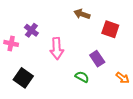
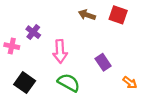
red square: (110, 29) -> (118, 15), moved
green semicircle: (82, 77) -> (69, 83), moved, size x1.5

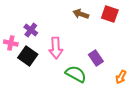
black square: (25, 83) -> (28, 56), moved
green semicircle: (69, 83) -> (76, 74), moved
orange arrow: (130, 83) -> (121, 77), turned 80

